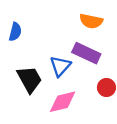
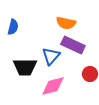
orange semicircle: (91, 21) -> (66, 23), moved
black trapezoid: (29, 79) -> (25, 67), turned 120

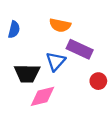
orange semicircle: (66, 23) -> (60, 25), moved
pink diamond: (53, 86) -> (42, 96), moved

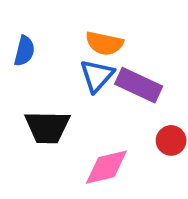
blue triangle: (56, 61) -> (97, 76), moved
pink diamond: (42, 96) -> (106, 167), moved

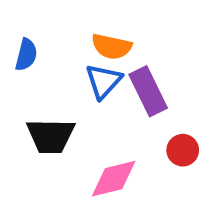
purple rectangle: (139, 85) -> (148, 91), turned 39

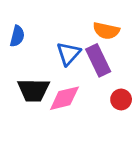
orange semicircle: (112, 47) -> (106, 31), moved
pink diamond: (114, 179) -> (64, 98), moved

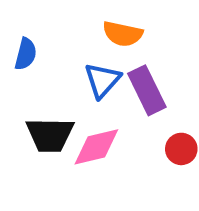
orange semicircle: (106, 31) -> (123, 34), moved

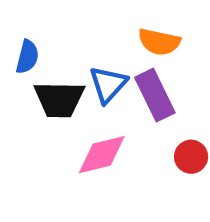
orange semicircle: (123, 34) -> (159, 42), moved
black trapezoid: (50, 135) -> (59, 99), moved

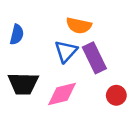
orange semicircle: (159, 42) -> (79, 25), moved
black trapezoid: (59, 99) -> (23, 84), moved

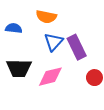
orange semicircle: (79, 25) -> (46, 17), moved
blue semicircle: (17, 35) -> (14, 28), turned -98

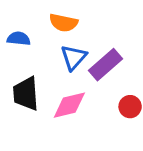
purple rectangle: (77, 47) -> (105, 65), turned 75
black trapezoid: (19, 68) -> (26, 94), turned 85

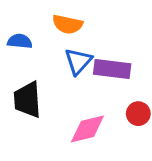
purple rectangle: (105, 65) -> (112, 69), turned 48
pink diamond: (69, 105) -> (87, 129), moved

